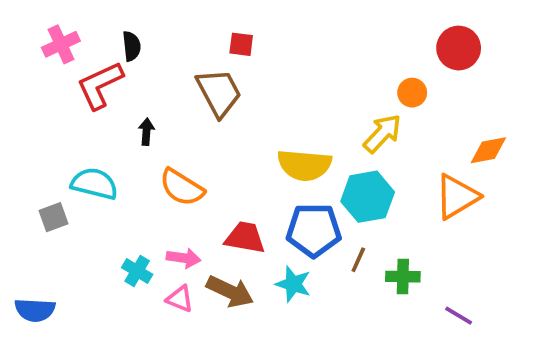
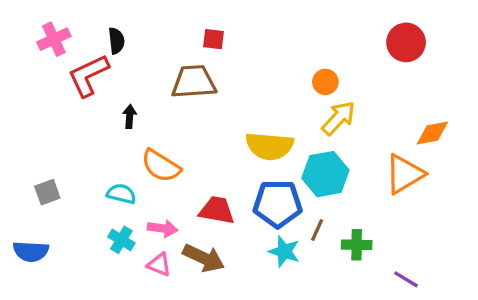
brown trapezoid: (219, 93) -> (194, 82), turned -66
orange circle: (412, 93) -> (325, 82), moved
cyan semicircle: (94, 184) -> (121, 194), moved, size x0.7
cyan star: (293, 284) -> (284, 251), moved
blue semicircle: (35, 310) -> (31, 251), moved

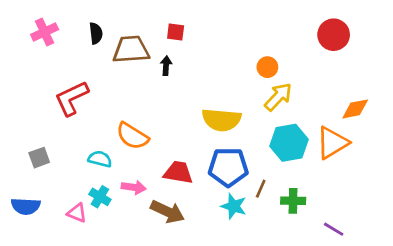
red L-shape: (88, 75) -> (72, 98), moved
brown trapezoid: (194, 82) -> (131, 50), moved
black arrow: (130, 116) -> (166, 66), moved
cyan hexagon: (325, 174) -> (289, 143), moved
pink triangle: (159, 265) -> (77, 213), moved

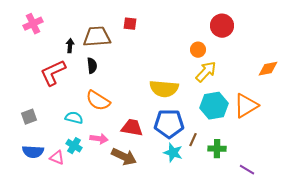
black semicircle: (96, 33) -> (92, 66), moved
red circle: (334, 35) -> (222, 26), moved
black arrow: (166, 66) -> (70, 46), moved
orange diamond: (355, 109) -> (268, 69), moved
blue semicircle: (26, 206) -> (33, 152), moved

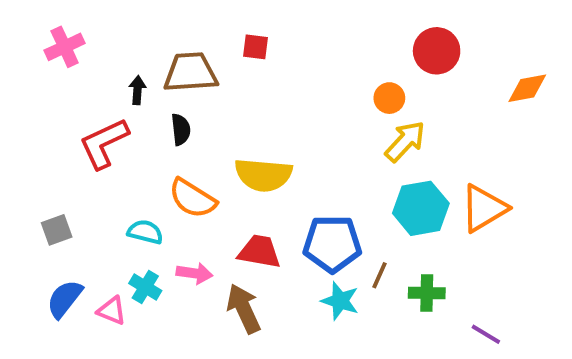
orange diamond: (268, 69) -> (527, 88), moved
yellow semicircle: (164, 89) -> (263, 175), moved
blue semicircle: (33, 152) -> (65, 299), turned 125
brown arrow: (124, 157) -> (244, 309), turned -140

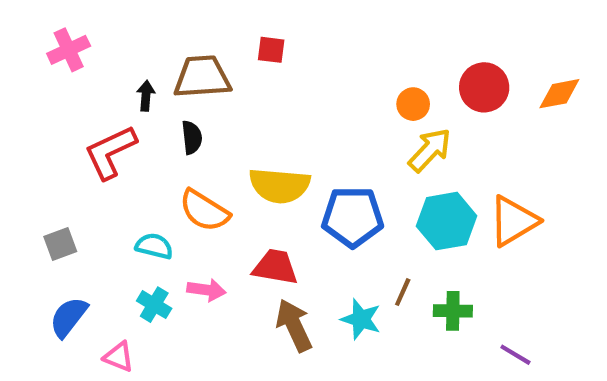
red circle: (437, 51) -> (484, 87), moved
blue pentagon: (332, 244) -> (353, 217), moved
brown arrow: (244, 309) -> (294, 325), moved
pink triangle: (112, 311) -> (119, 357), moved

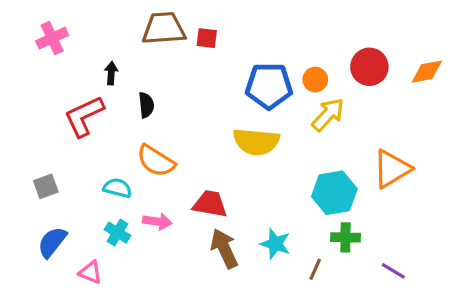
brown trapezoid: (202, 77) -> (164, 29), moved
yellow semicircle: (279, 186) -> (256, 142), moved
blue pentagon: (353, 217) -> (269, 86), moved
cyan hexagon: (447, 221) -> (334, 193), moved
brown line: (403, 292) -> (315, 269), moved

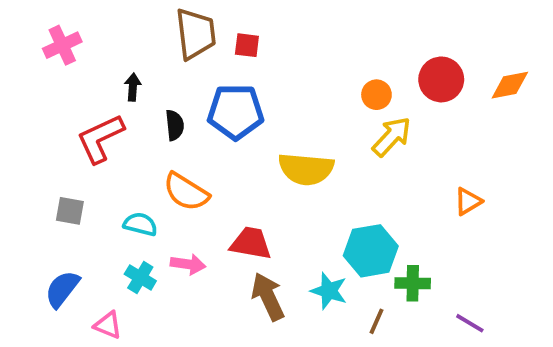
brown trapezoid: (164, 29) -> (196, 34), turned 87
blue pentagon: (269, 86) -> (236, 112), moved
orange triangle: (392, 169) -> (468, 201), size x0.6
gray square: (46, 186) -> (70, 211), moved, turned 30
cyan hexagon: (334, 193) -> (371, 251), moved

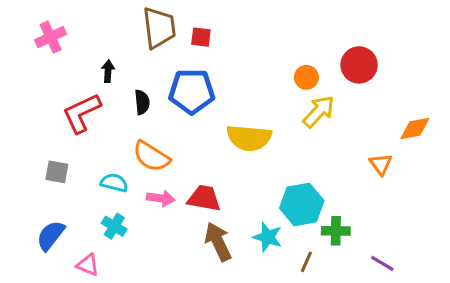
orange diamond: (510, 85) -> (415, 129), moved
orange triangle: (468, 201) -> (381, 164), turned -35
pink arrow: (188, 264) -> (161, 198), moved

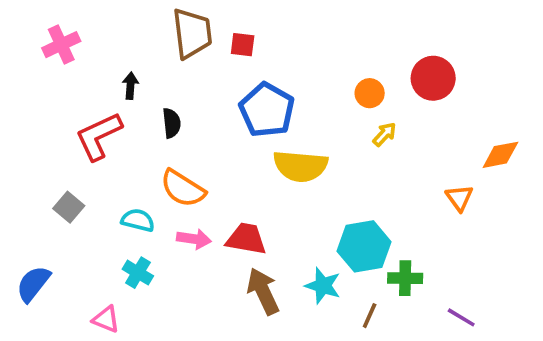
blue pentagon: (192, 91) -> (267, 110), moved, turned 30
yellow arrow: (319, 111) -> (385, 134), size x0.6
gray square: (57, 172) -> (69, 207), turned 30
blue semicircle: (51, 235) -> (33, 284), moved

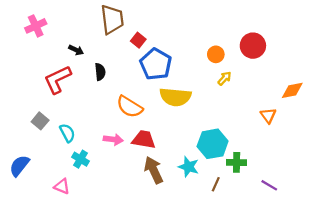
red square: (243, 45) -> (138, 40), moved, turned 32
black arrow: (130, 86) -> (76, 50), turned 112
orange semicircle: (183, 188) -> (130, 107), moved
cyan semicircle: (138, 220) -> (67, 133), moved, turned 48

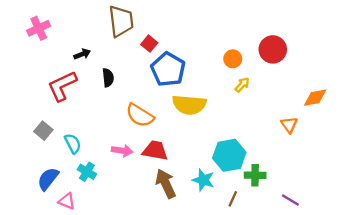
black arrow: (76, 50) -> (82, 54), turned -48
blue semicircle: (19, 166) -> (48, 179), moved

